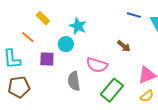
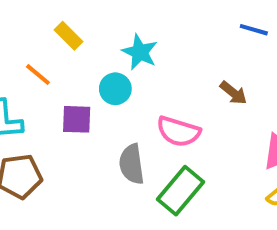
green rectangle: (112, 90) -> (180, 191), moved

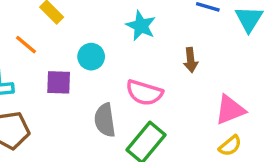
cyan star: (140, 52) -> (141, 26), moved
brown arrow: (233, 93) -> (191, 60), turned 45

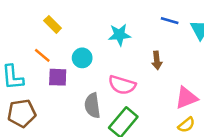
cyan star: (141, 26) -> (119, 35), turned -30
orange line: (26, 45) -> (42, 55), moved

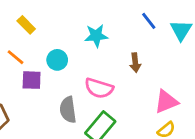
blue line: (170, 21) -> (149, 21), turned 36

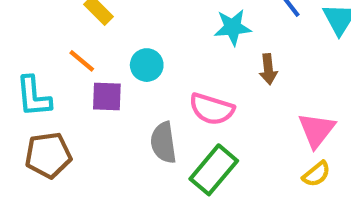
cyan star: (96, 36) -> (233, 27), moved
pink triangle: (166, 102) -> (316, 130), turned -30

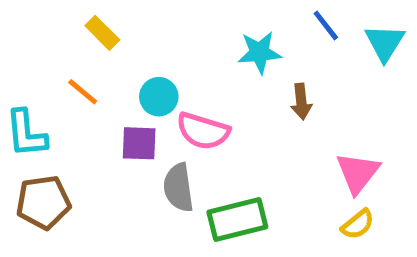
purple square: (107, 96) -> (139, 143), moved
pink semicircle: (212, 109) -> (203, 131), moved
green rectangle: (214, 170) -> (237, 219), turned 36

